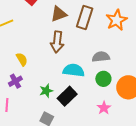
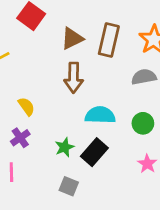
gray semicircle: (101, 57) -> (144, 77), moved

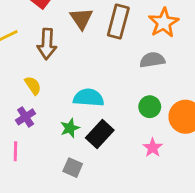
brown triangle: (72, 38) -> (81, 19), turned -40
brown arrow: (74, 78) -> (47, 44), moved
cyan semicircle: (100, 115) -> (89, 98), moved

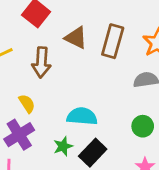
brown triangle: (81, 19) -> (76, 38), turned -30
purple cross: (26, 117) -> (19, 135), size x1.5

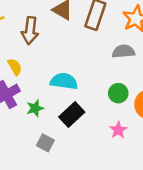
green star: (63, 146) -> (35, 108), moved

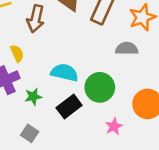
green circle: (118, 93) -> (100, 87), moved, size x1.5
gray square: (45, 143) -> (30, 133), moved

